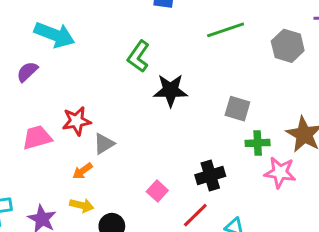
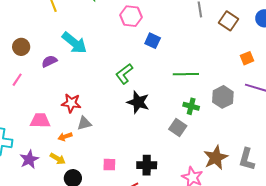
pink trapezoid: (37, 137) -> (40, 121), moved
green cross: (258, 143) -> (191, 106), moved
pink square: (157, 191) -> (109, 165), turned 32

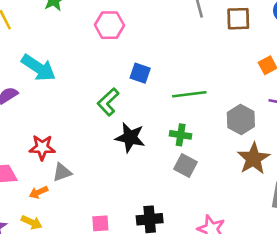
brown square: (228, 21) -> (238, 19), turned -30
blue square: (153, 41) -> (140, 73), moved
green cross: (191, 106) -> (181, 135), moved
brown star: (216, 158) -> (253, 159), moved

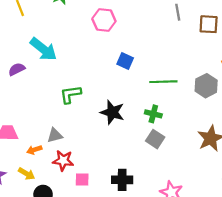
green L-shape: (108, 102) -> (70, 94), moved, turned 30
gray hexagon: (241, 119) -> (206, 86), moved
red star: (42, 147) -> (63, 160), moved

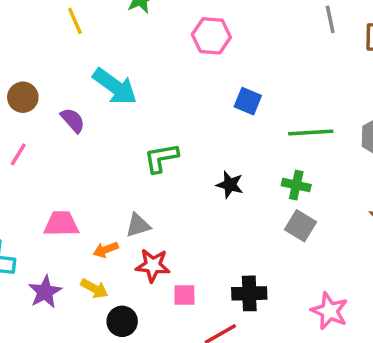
purple semicircle: (17, 69) -> (73, 120), turned 77
black star: (112, 112) -> (230, 185), size x0.7

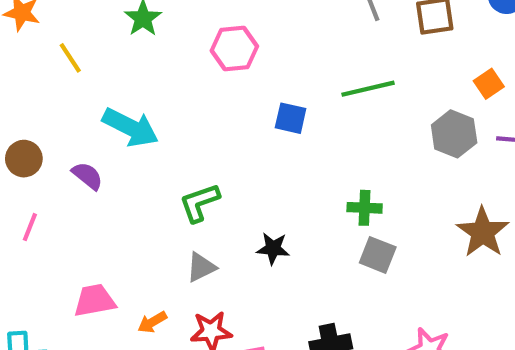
green line: (311, 133) -> (368, 89), moved
black star: (230, 185) -> (273, 248), moved
gray triangle: (138, 225) -> (201, 267), moved

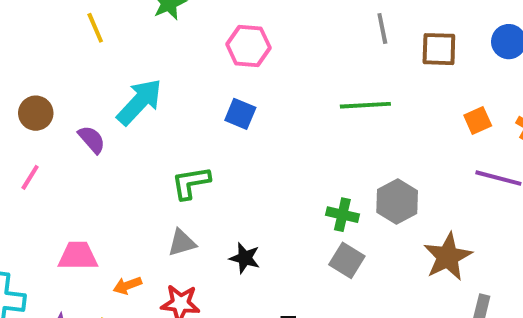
blue square: (291, 118) -> (240, 114), moved
cyan arrow: (131, 127) -> (139, 102), turned -84
gray hexagon: (454, 134) -> (397, 201), moved
black star: (273, 248) -> (245, 258), moved

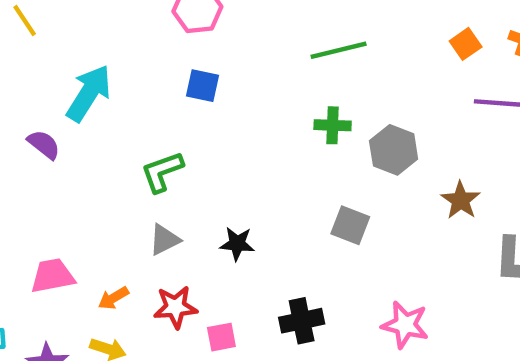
green cross: (342, 215) -> (333, 125), moved
brown star: (448, 257) -> (461, 200), size x0.7

